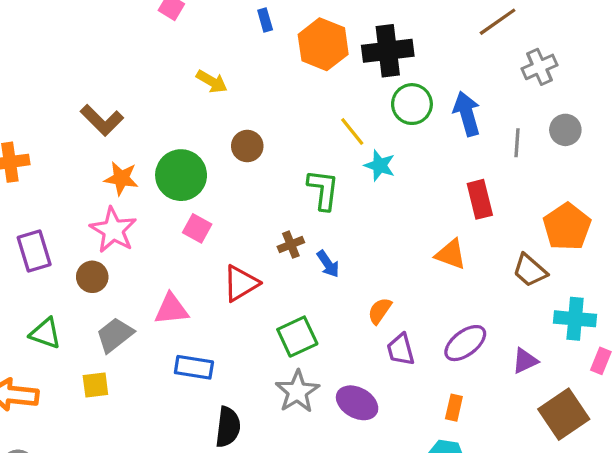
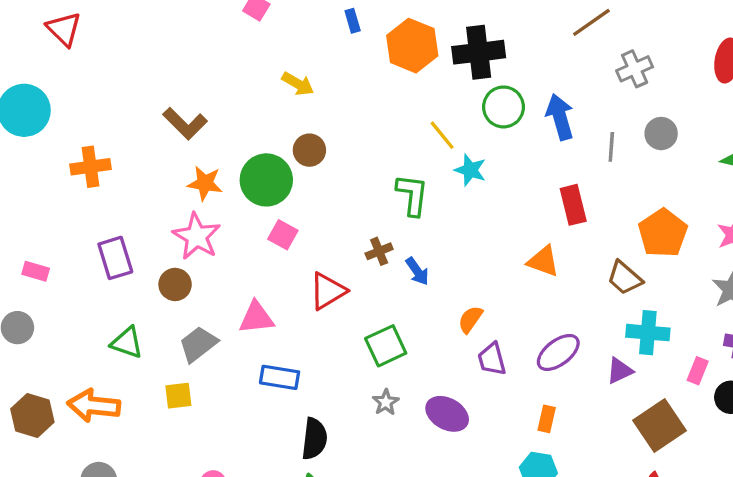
brown circle: (247, 146) -> (309, 150), moved
cyan cross: (575, 319) -> (648, 333), moved
gray star: (297, 391) -> (386, 402), size x0.6

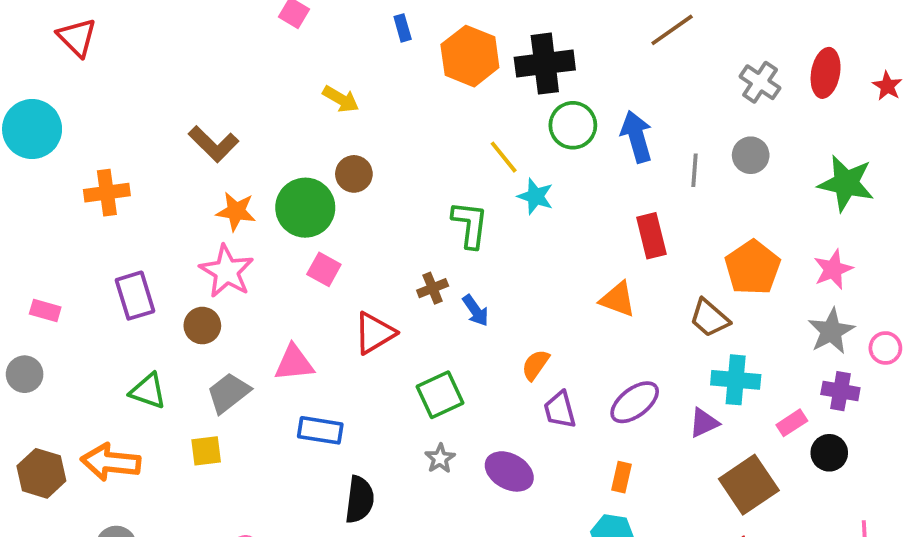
gray cross: (635, 69) -> (760, 82), moved, turned -32
pink rectangle: (698, 371) -> (792, 423), turned 35

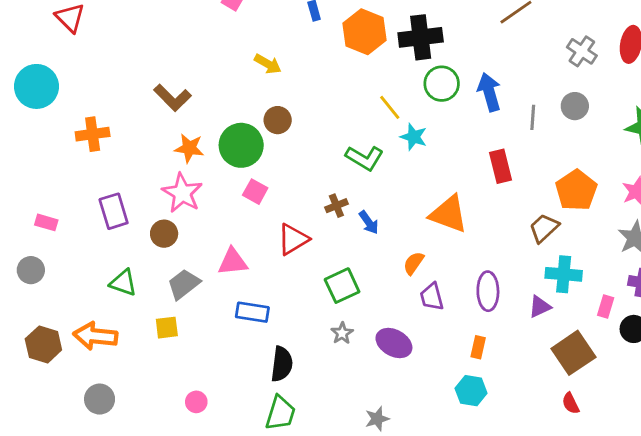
green L-shape: (470, 224) -> (365, 158), turned 114
orange triangle: (618, 299) -> (449, 214), moved, size x1.4
brown trapezoid: (709, 318) -> (544, 228), turned 96
purple ellipse: (635, 402) -> (488, 291), turned -54
pink rectangle: (792, 423) -> (606, 307), turned -40

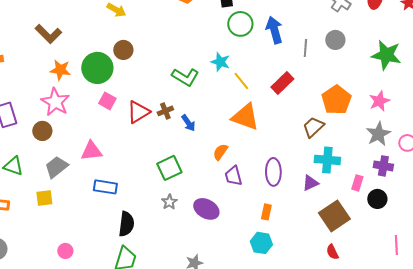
yellow line: (390, 107) -> (241, 81), moved
red rectangle: (501, 166) -> (282, 83), turned 60
red triangle: (293, 239) -> (138, 112), moved

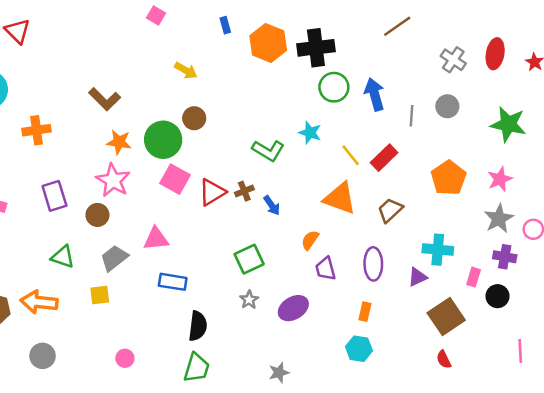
yellow line: (241, 81) -> (351, 155), moved
pink square: (107, 101) -> (175, 179), size x1.4
brown trapezoid: (313, 127) -> (390, 210), moved
purple ellipse: (206, 209) -> (293, 308), turned -60

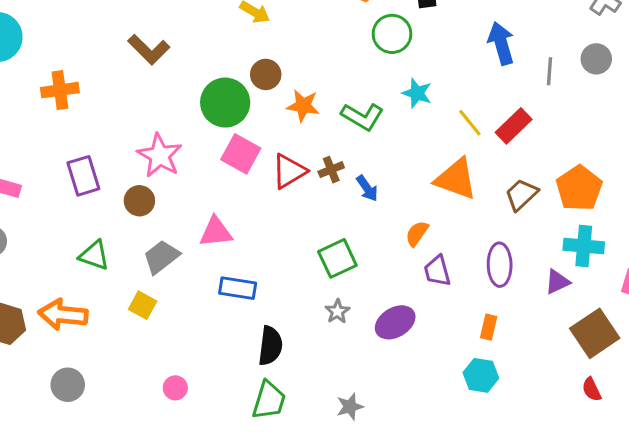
green circle: (334, 87) -> (392, 34), moved
orange star: (119, 142) -> (303, 106), moved
orange pentagon: (449, 178) -> (579, 188), moved
yellow square: (100, 295) -> (143, 305), turned 36
gray star: (279, 373) -> (350, 407), moved

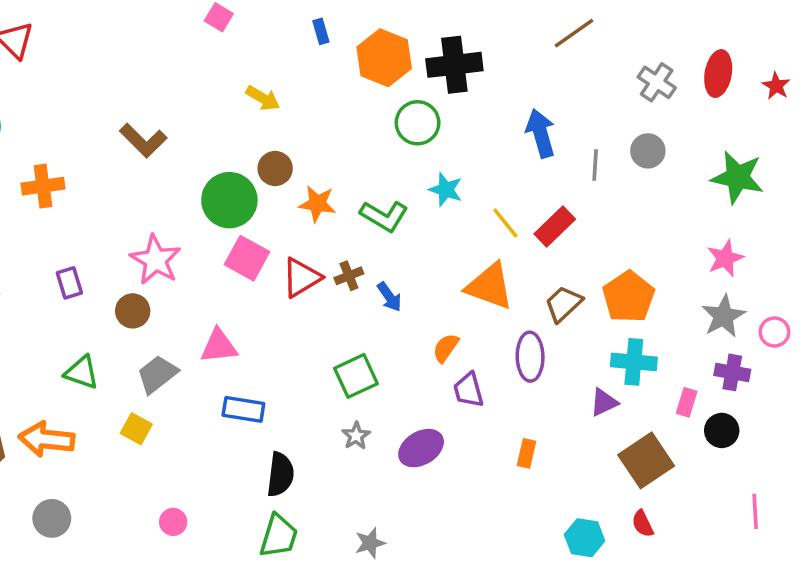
purple rectangle: (83, 176) -> (69, 283), size x0.7
purple ellipse: (500, 265) -> (530, 357), moved
cyan hexagon: (481, 375) -> (585, 538), moved

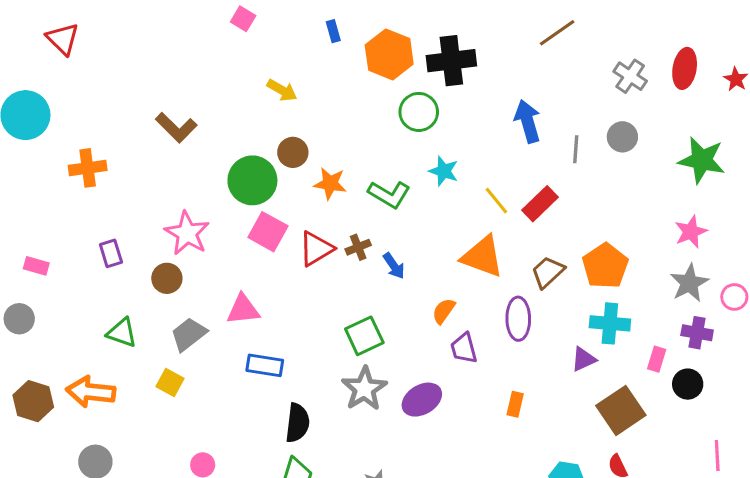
gray star: (356, 436) -> (364, 389), size x1.8

